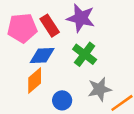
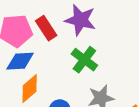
blue diamond: (42, 56) -> (20, 61), moved

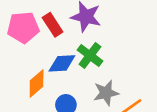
blue diamond: (20, 61) -> (62, 63), moved

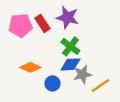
blue diamond: (62, 63) -> (70, 64), moved
orange diamond: (37, 83) -> (30, 67), turned 65

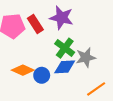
gray star: (82, 74) -> (86, 57), moved
blue circle: (52, 83) -> (42, 75), moved

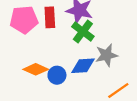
red rectangle: (35, 24) -> (50, 17), turned 30
green cross: (65, 48) -> (83, 32), moved

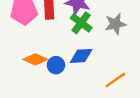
gray star: (106, 55) -> (115, 24), moved

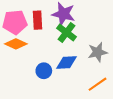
gray star: (115, 24) -> (98, 52), moved
orange diamond: (35, 59) -> (16, 44), moved

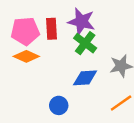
blue circle: (44, 71) -> (59, 105), moved

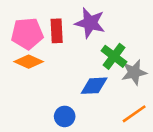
green cross: (85, 43) -> (114, 56), moved

